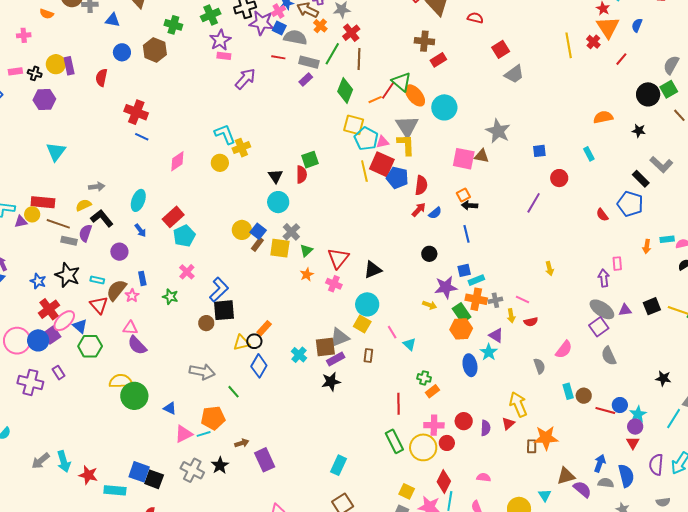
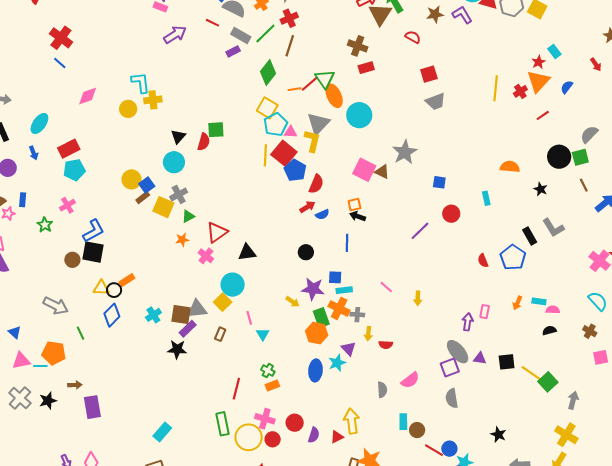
pink line: (522, 299) -> (386, 287), moved
purple rectangle: (336, 359) -> (188, 329), turned -30

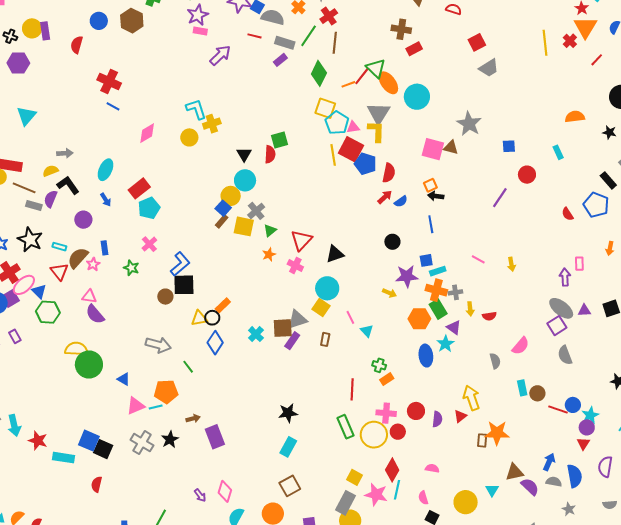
yellow circle: (132, 179) -> (231, 196), moved
green rectangle: (321, 318) -> (438, 309), moved
black star: (177, 349) -> (288, 413), moved

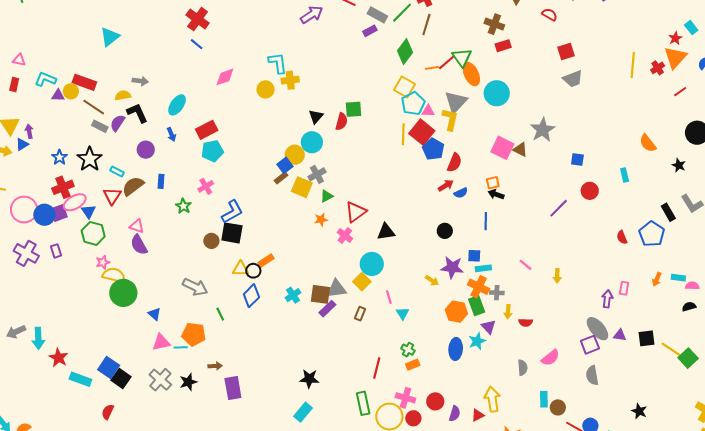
orange semicircle: (575, 117) -> (648, 143), turned -132
pink star: (93, 264) -> (103, 262), moved

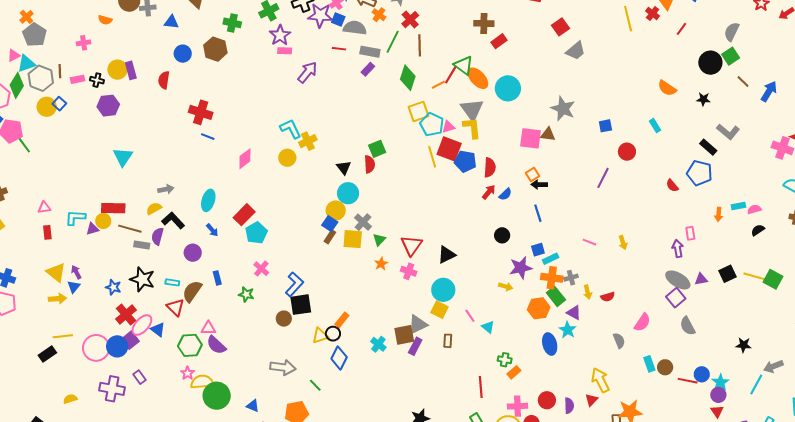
yellow square: (405, 87) -> (418, 111), turned -30
green hexagon: (93, 233) -> (190, 345), moved

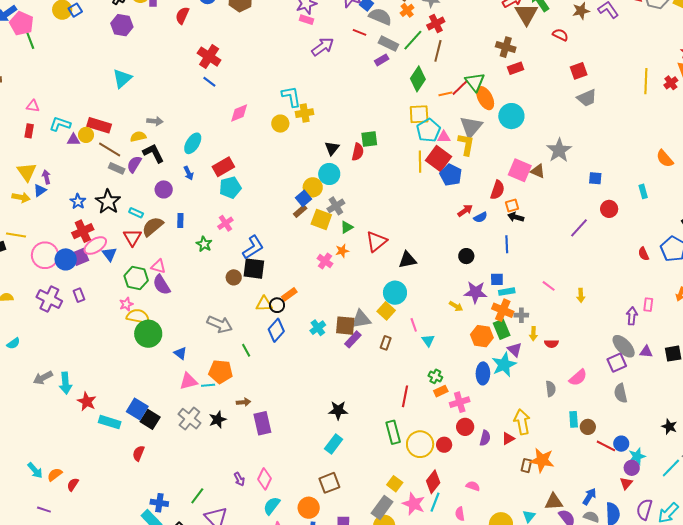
red semicircle: (490, 167) -> (497, 190), moved
pink cross: (409, 271) -> (325, 261), moved
cyan star: (568, 330) -> (504, 365), size x1.4
pink cross: (517, 406) -> (460, 402), moved, turned -30

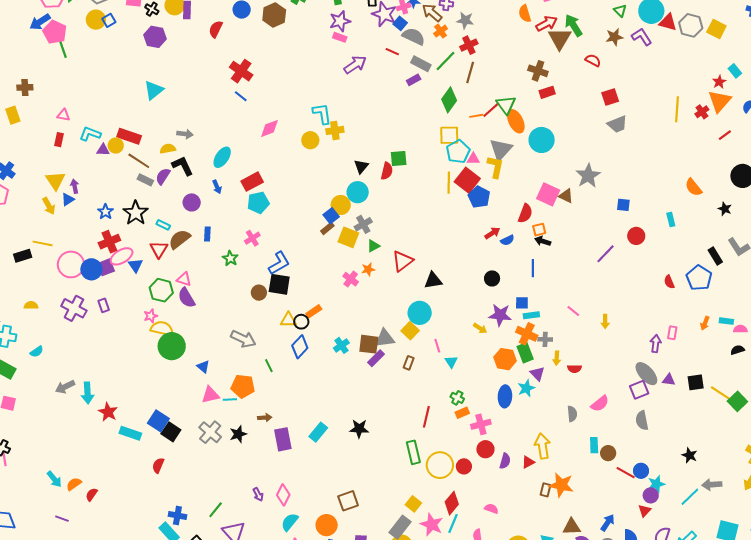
yellow arrow: (21, 197) -> (49, 206), turned 48
cyan star: (504, 365) -> (526, 388), size x0.7
cyan rectangle: (334, 444) -> (318, 432), moved

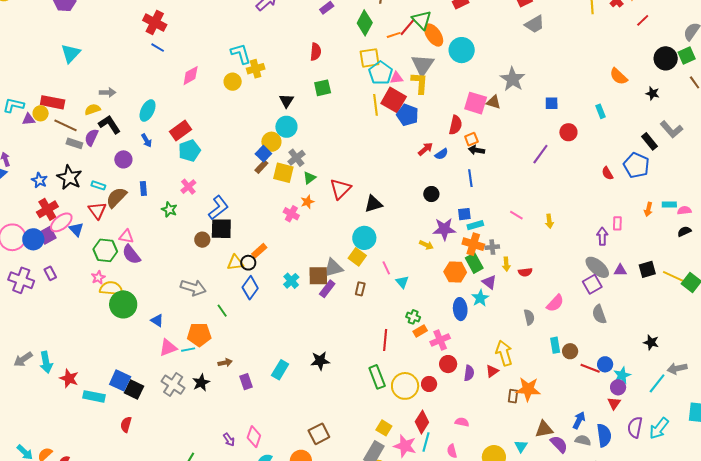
red semicircle: (387, 171) -> (316, 52), moved
purple rectangle: (283, 439) -> (246, 382), size x0.7

